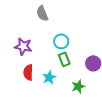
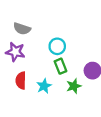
gray semicircle: (42, 13) -> (22, 29), moved, turned -49
green star: (78, 86) -> (74, 86), moved

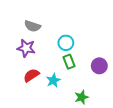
red semicircle: (21, 81) -> (31, 75), turned 56
green star: (74, 86) -> (82, 97), moved

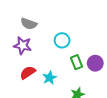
green rectangle: (69, 62) -> (77, 62), moved

